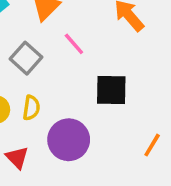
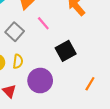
black square: (111, 90) -> (66, 51), turned -30

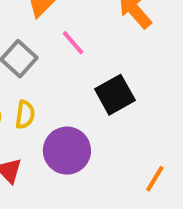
orange line: (90, 84) -> (155, 179), moved

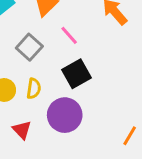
black square: (115, 95) -> (76, 74), moved

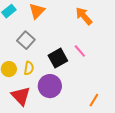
pink line: (69, 35) -> (80, 51), moved
red triangle: (22, 130) -> (21, 96), size x1.5

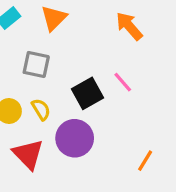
gray square: (26, 40) -> (36, 65), turned -30
yellow semicircle: (29, 68) -> (41, 109), turned -40

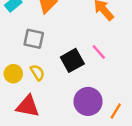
purple circle: (75, 138) -> (88, 101), moved
red triangle: (28, 154) -> (28, 106), turned -35

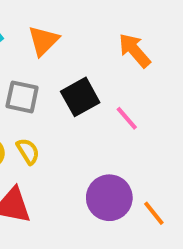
black square: (72, 60) -> (80, 97), moved
orange line: (116, 111) -> (154, 213), turned -70

